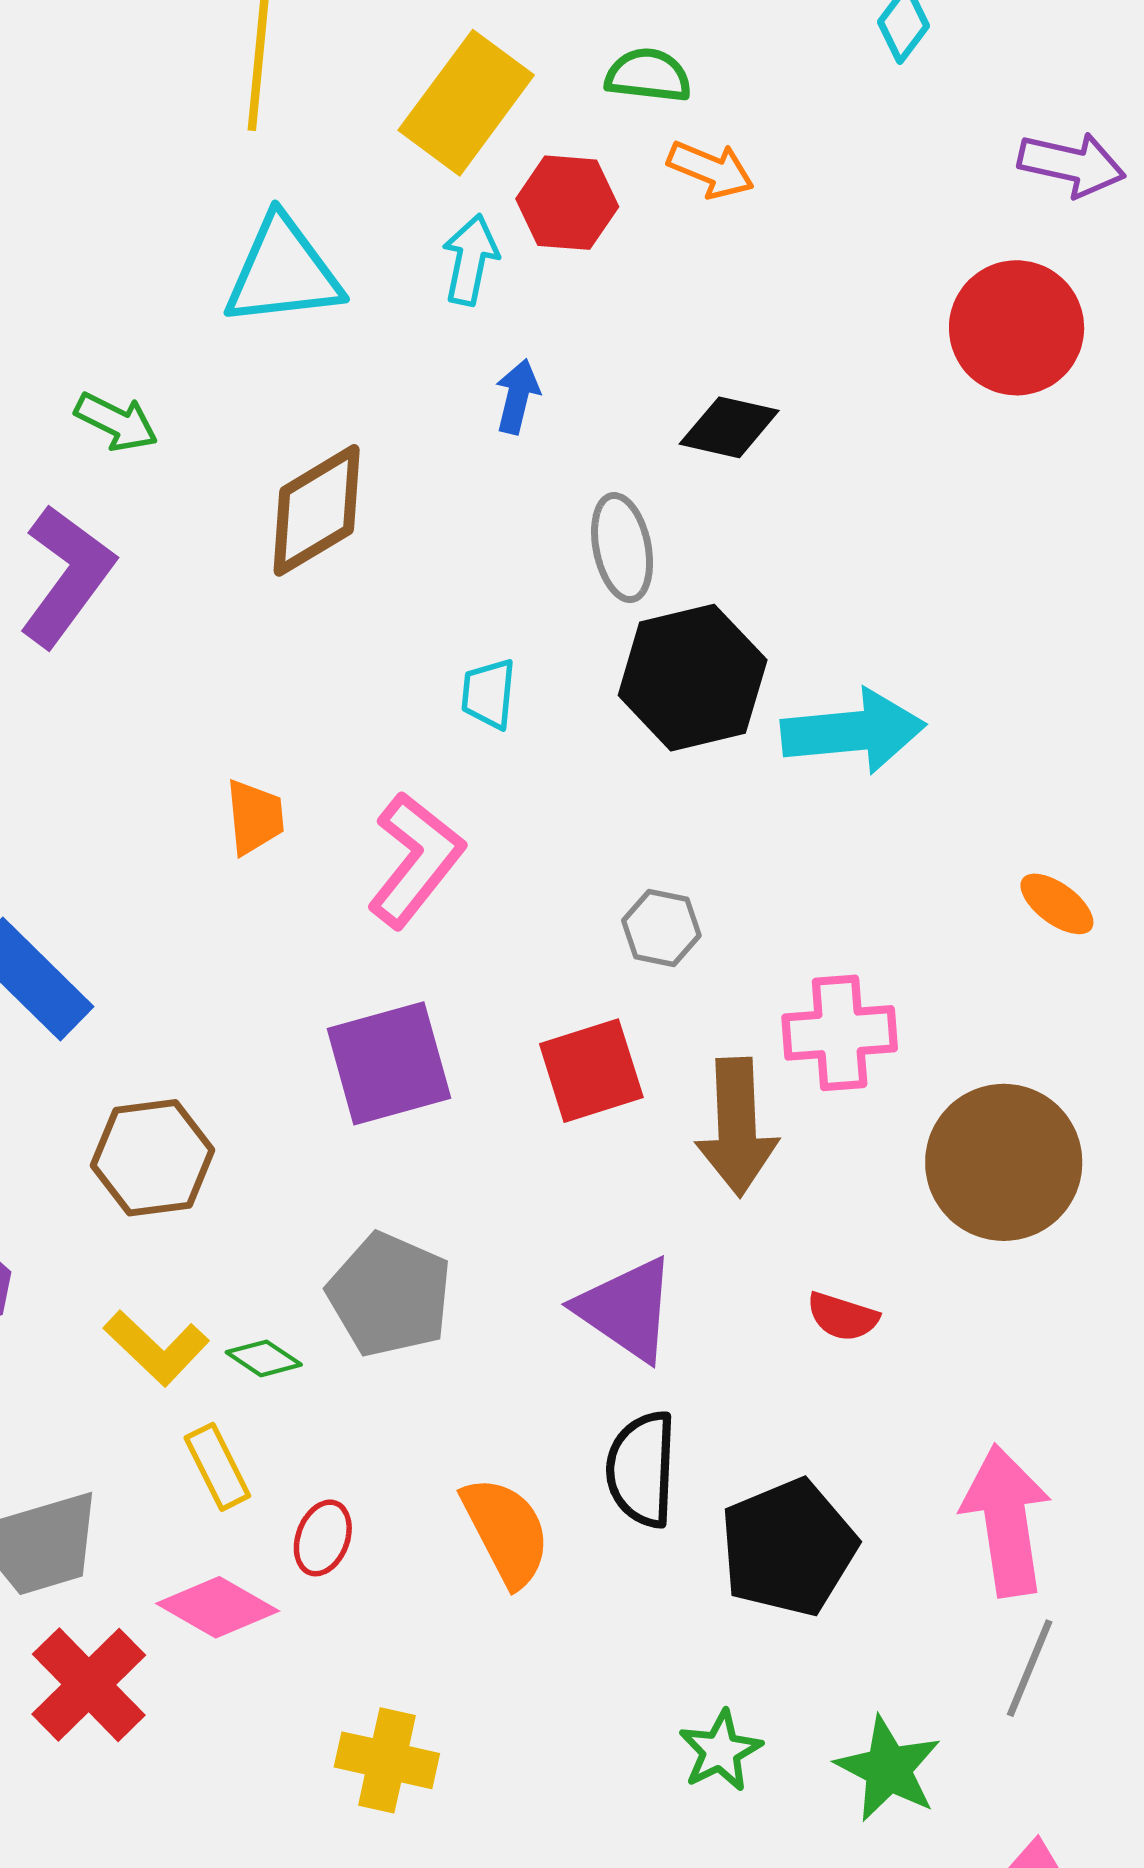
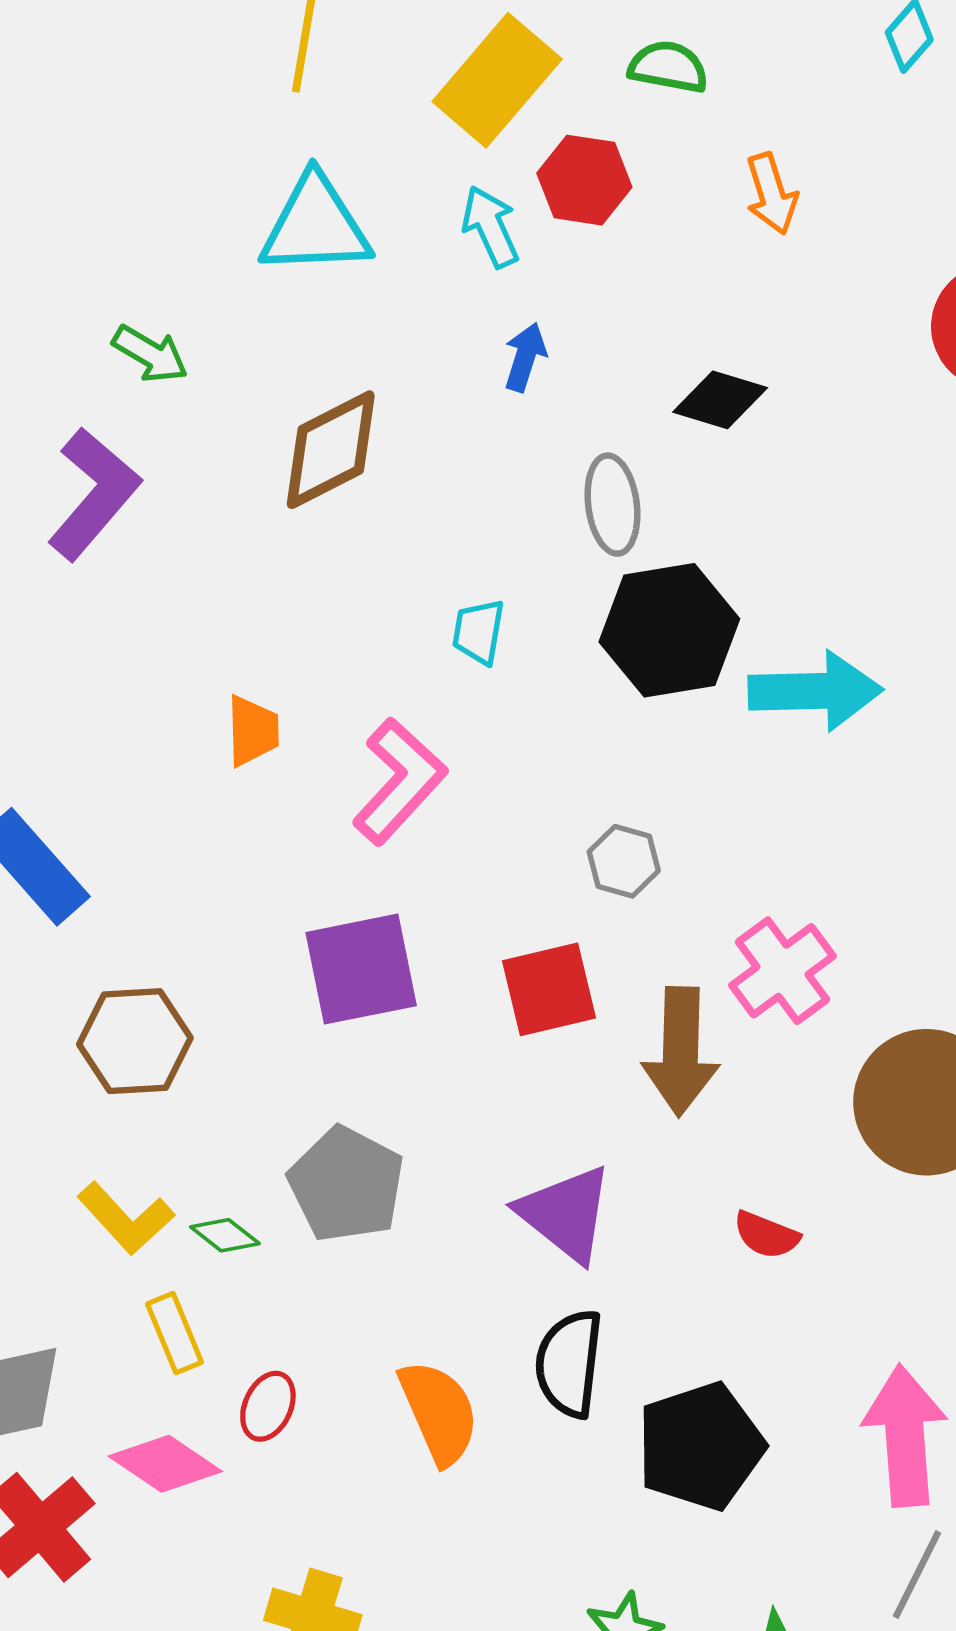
orange arrow: (711, 170) -> (772, 194), moved, turned 46
cyan arrow: (470, 260) -> (490, 227), turned -40
pink cross: (840, 1033) -> (782, 971), turned -36

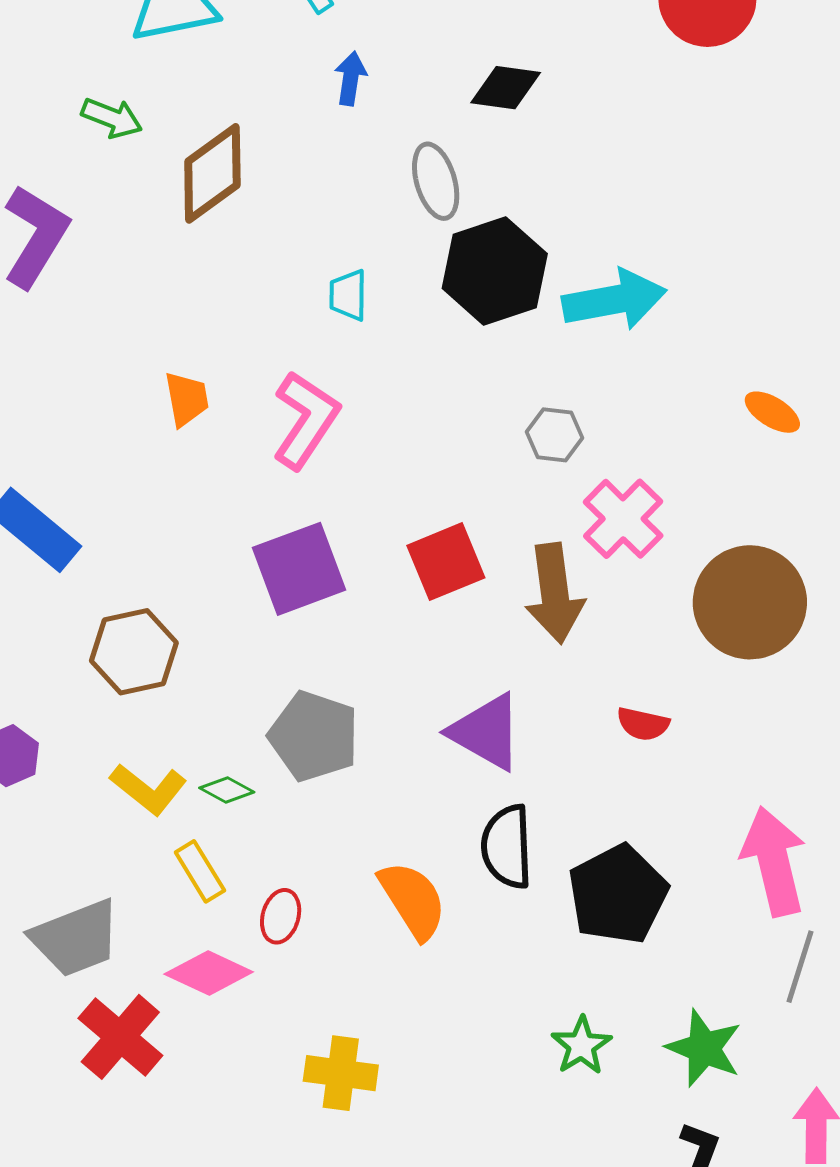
green arrow: (150, 354) -> (112, 118), moved
gray hexagon: (624, 861) -> (554, 435), moved

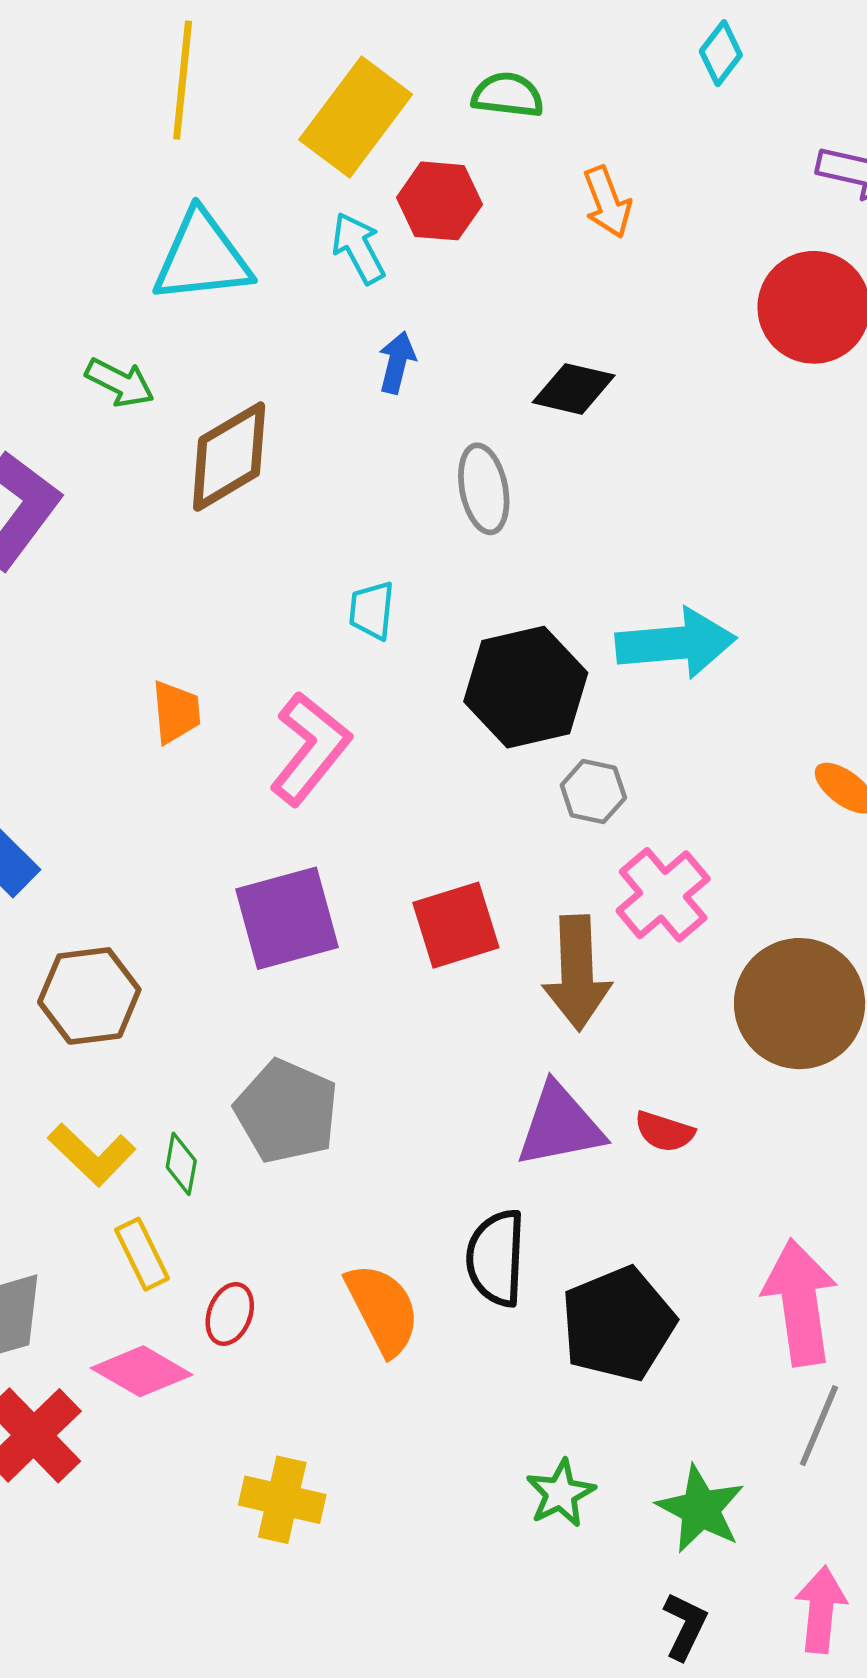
black hexagon: (495, 271) -> (526, 687), moved
purple triangle: (486, 732) -> (560, 1125), moved, turned -46
green diamond: (227, 790) -> (181, 1164), turned 66

